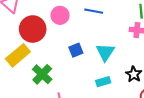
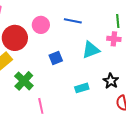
cyan triangle: (105, 52) -> (91, 50), moved, turned 36

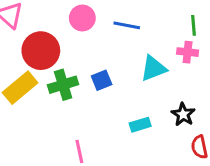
pink circle: (41, 25) -> (82, 18), moved
green cross: (24, 81) -> (63, 85), moved, turned 30

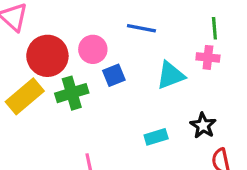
pink circle: (82, 18) -> (93, 49), moved
blue square: (102, 80) -> (114, 75), moved

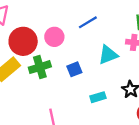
blue line: (141, 28) -> (88, 22), turned -42
blue square: (114, 75) -> (74, 69), moved

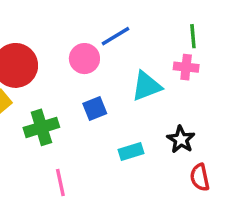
pink circle: (54, 37) -> (84, 59), moved
green cross: (40, 67) -> (41, 127), moved

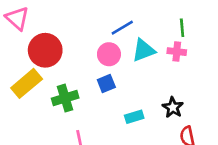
pink circle: (84, 59) -> (109, 54), moved
cyan triangle: (146, 86) -> (144, 50), moved

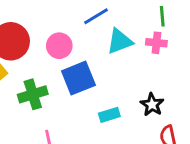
pink circle: (109, 54) -> (59, 46), moved
blue square: (106, 83) -> (78, 78), size x1.6

